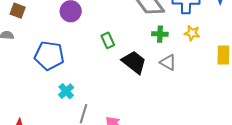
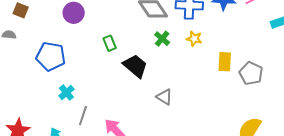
green cross: (160, 34) -> (162, 39), turned 35
gray triangle: (168, 62) -> (164, 97), moved

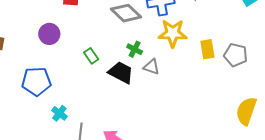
green cross: (162, 39) -> (135, 49), moved
yellow star: (194, 39) -> (173, 33), size x1.8
gray triangle: (164, 97) -> (151, 67), moved

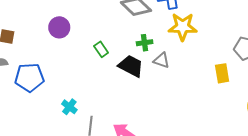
green cross: (135, 49) -> (145, 43), turned -35
yellow rectangle: (207, 49) -> (222, 73), moved
blue pentagon: (36, 81) -> (29, 77), moved

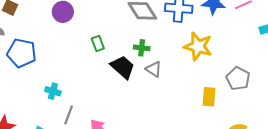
yellow star: (183, 27) -> (198, 46), moved
cyan cross: (69, 107) -> (53, 91), turned -35

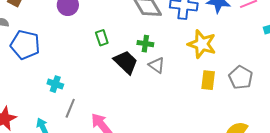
yellow rectangle: (209, 97) -> (208, 80), moved

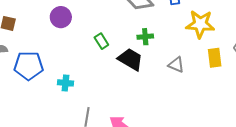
gray triangle: (157, 65) -> (176, 65), moved
cyan cross: (55, 84) -> (65, 83), moved

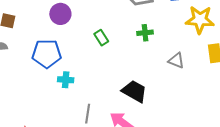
black trapezoid: (130, 59) -> (134, 91), moved
blue pentagon: (29, 66) -> (47, 54), moved

